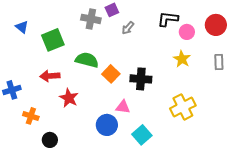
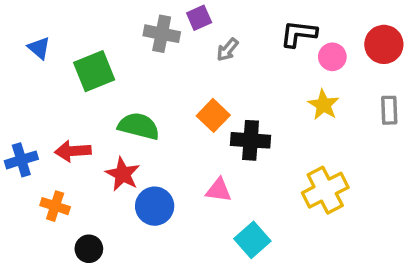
green semicircle: (87, 60) -> (139, 126), moved
orange square: (111, 74) -> (213, 115), moved
red arrow: (50, 76) -> (73, 151), moved
blue circle: (107, 125) -> (155, 206), moved

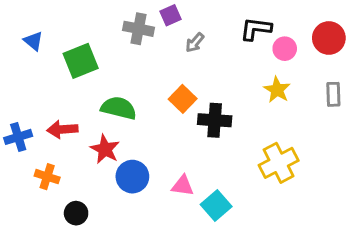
pink triangle: (219, 190) -> (183, 186), moved

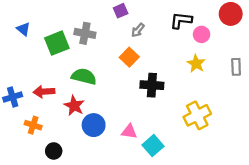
gray cross: (138, 29) -> (85, 33), moved
red circle: (329, 38) -> (231, 14), moved
orange square: (183, 99) -> (129, 57), moved

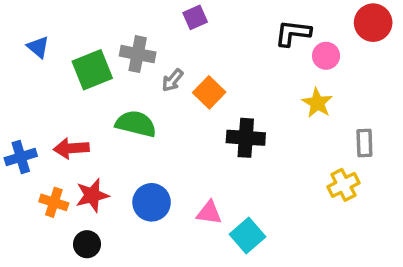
gray arrow: (138, 30) -> (172, 80), moved
gray rectangle: (236, 67) -> (364, 143), moved
red star: (74, 106) -> (92, 195), moved, turned 30
yellow cross: (197, 115) -> (343, 185), moved, size x0.7

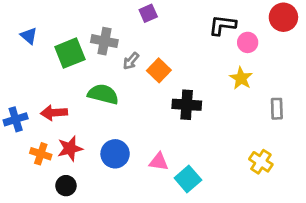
yellow cross: (343, 185) -> (261, 162), moved, turned -30

